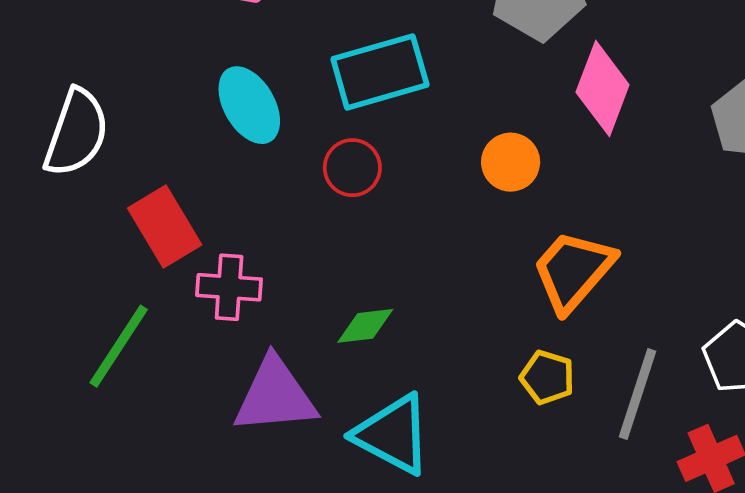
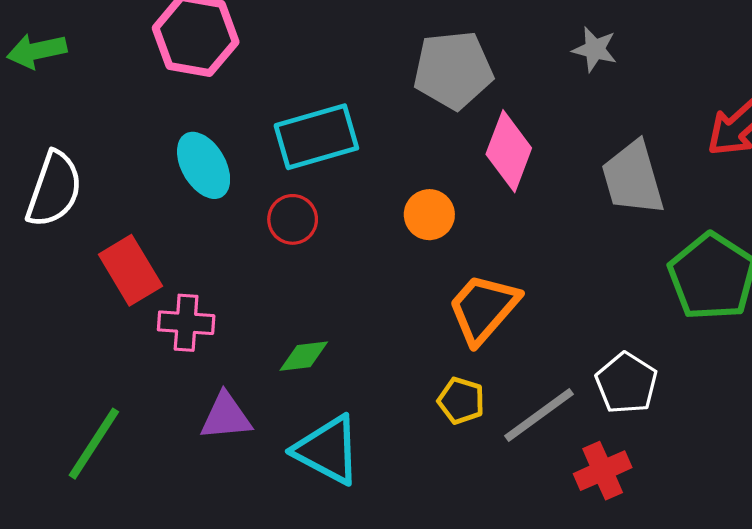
green line: (119, 346) -> (94, 444), moved
gray line: (638, 394) -> (539, 415), turned 36
purple triangle: (275, 396) -> (226, 417), size x0.7

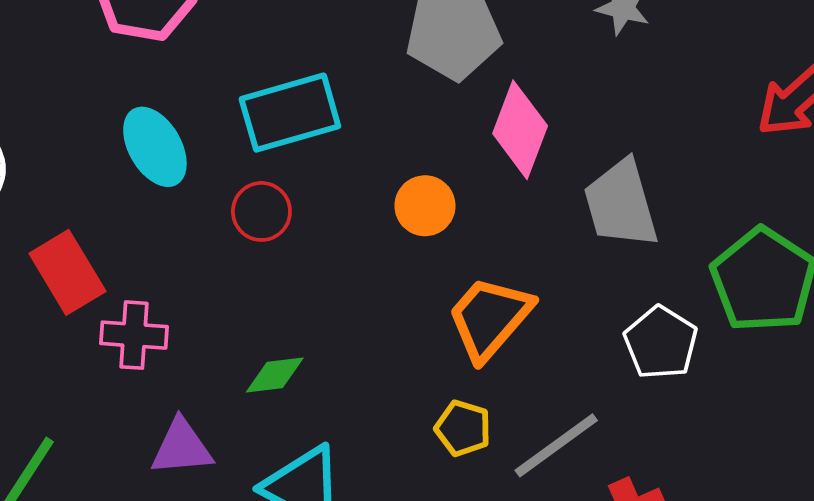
gray trapezoid: (633, 178) -> (621, 204), moved
white pentagon: (626, 383) -> (661, 343), moved

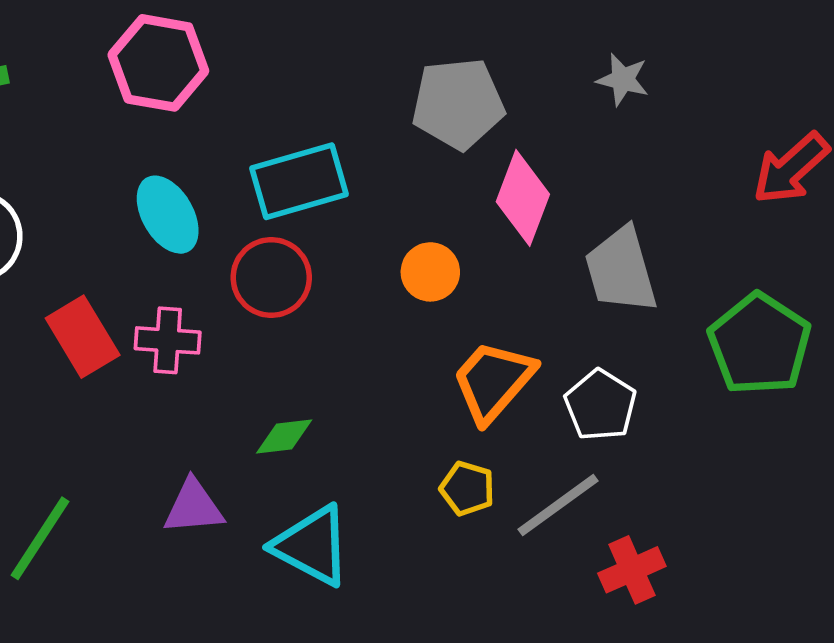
red circle: (261, 211) -> (271, 277), size x1.4
pink cross: (134, 335) -> (168, 340), moved
white pentagon: (661, 343) -> (601, 405), moved

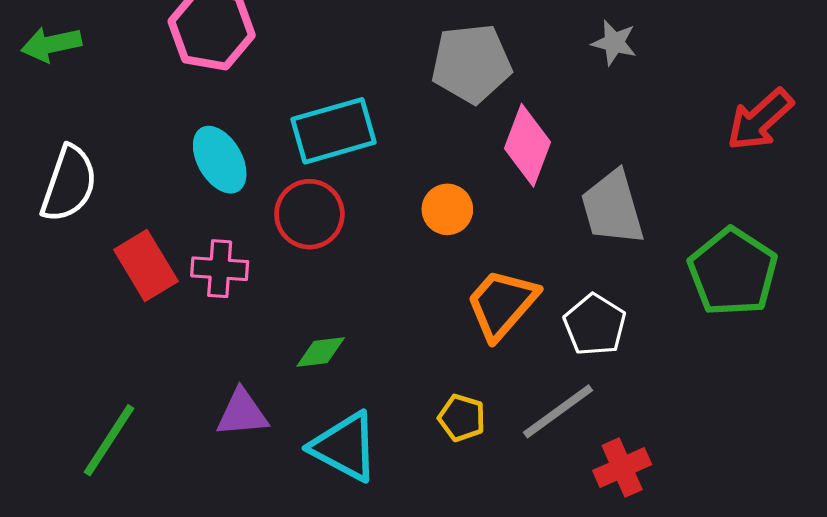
yellow pentagon: (467, 488) -> (462, 418), moved

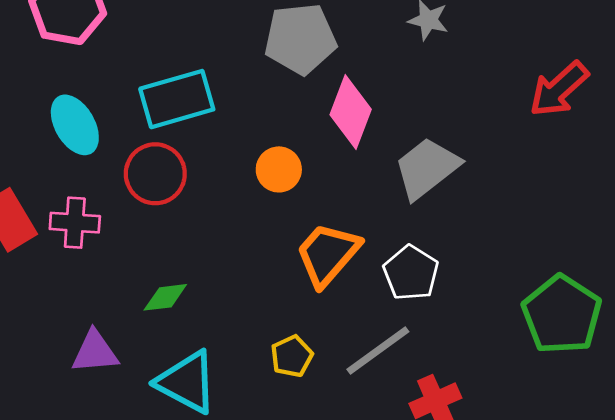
gray trapezoid: (612, 208) -> (427, 168), turned 68
green pentagon: (733, 272) -> (562, 315), moved
yellow pentagon: (462, 418) -> (292, 356), turned 30

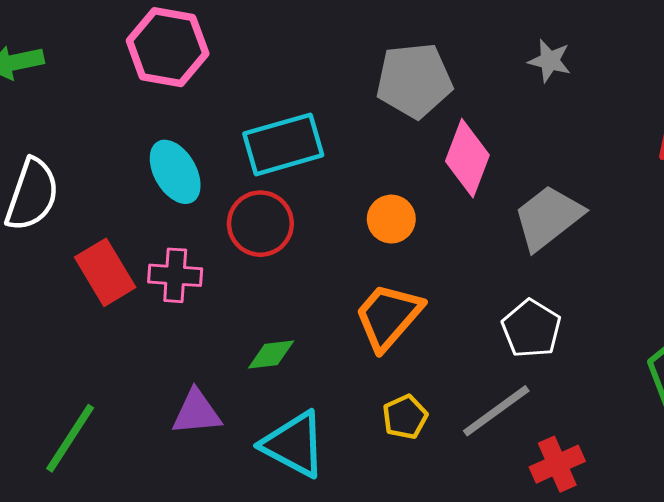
orange trapezoid: (328, 254) -> (388, 316), moved

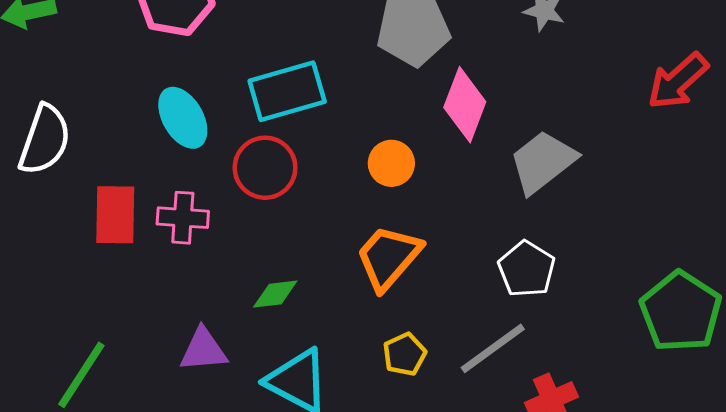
red rectangle: (105, 272) -> (115, 215), turned 32

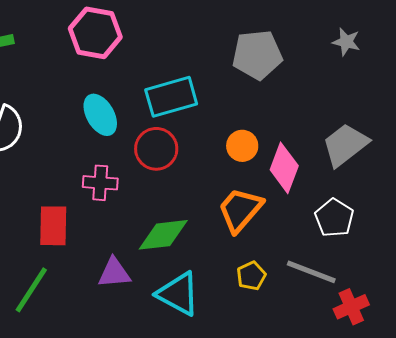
pink diamond: (465, 105) -> (284, 168), moved
red rectangle: (115, 215) -> (53, 226), moved
green diamond: (275, 294) -> (163, 235), size x1.6
gray line: (493, 348) -> (311, 272), turned 57

